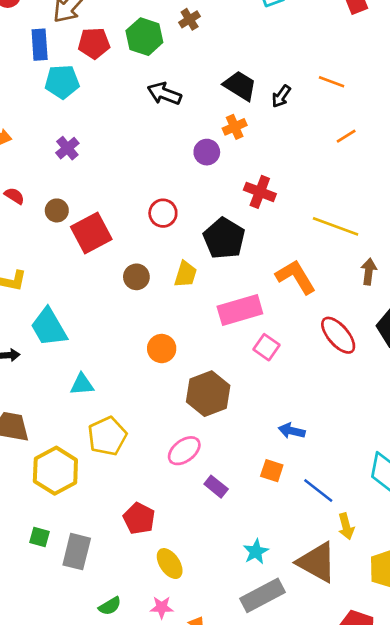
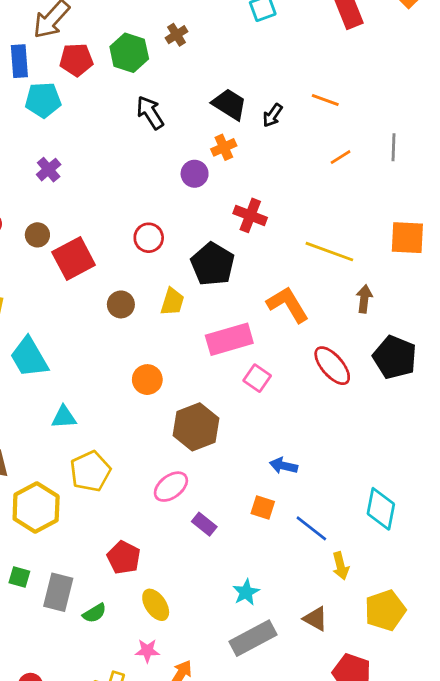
black arrow: (164, 94) -> (150, 113), turned 36
brown triangle: (317, 562) -> (316, 619), moved, size x0.6
green semicircle: (110, 606) -> (94, 613), moved

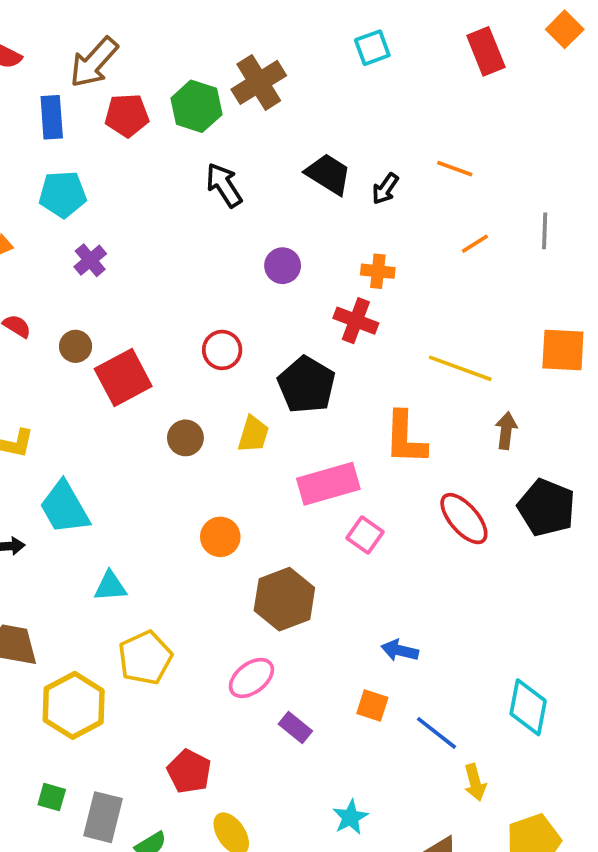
brown cross: (176, 35) -> (259, 82), size x1.8
cyan pentagon: (43, 100) -> (63, 194), moved
orange cross: (224, 147) -> (378, 271), moved, turned 30
orange L-shape: (288, 304) -> (405, 438), turned -147

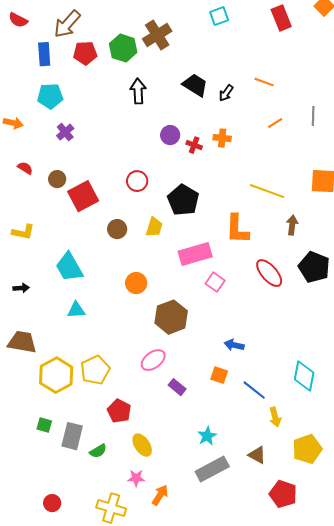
black arrow: (224, 185) -> (138, 91), turned 30
red cross: (356, 321) -> (194, 145), moved, size x0.7
cyan trapezoid: (65, 508) -> (69, 267), moved
yellow pentagon: (145, 658) -> (95, 370), moved

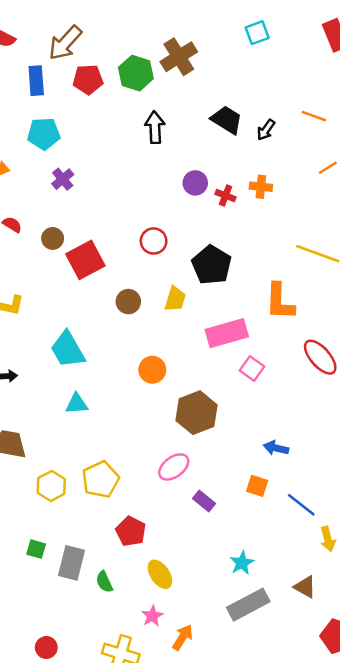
yellow hexagon: (56, 375) -> (51, 486), size x0.7
green semicircle: (98, 451) -> (104, 582), turned 96
pink star: (136, 478) -> (152, 616), turned -30

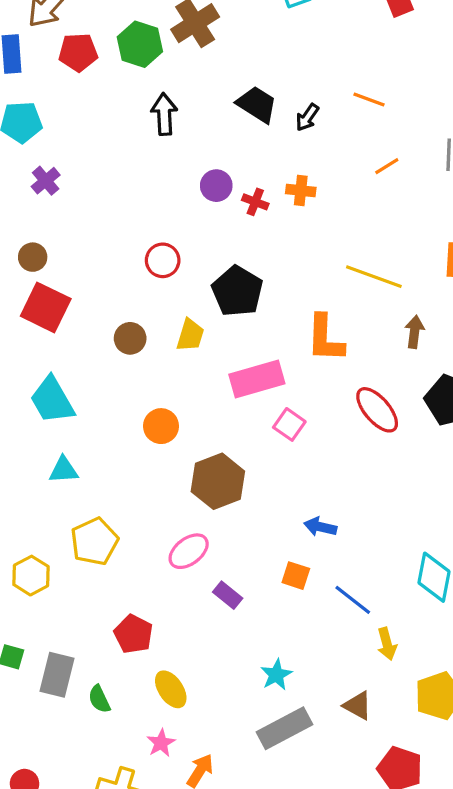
red square: (85, 260) -> (46, 307), moved, turned -36
yellow pentagon: (101, 480) -> (94, 541), moved

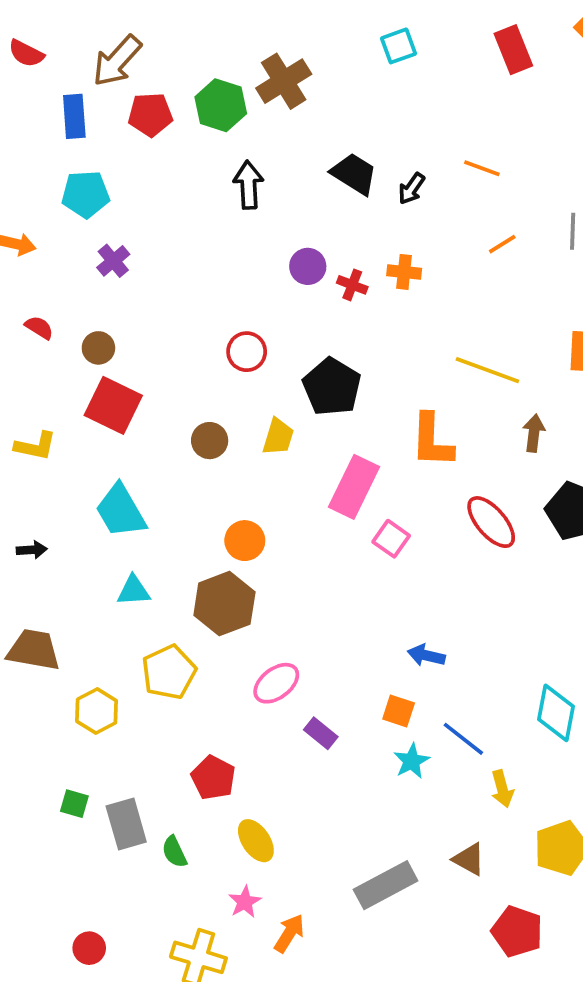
pink rectangle: (257, 379) -> (354, 487), turned -48
brown hexagon: (218, 481) -> (224, 604), moved
gray rectangle: (57, 675) -> (126, 824), turned -30
cyan star: (276, 675) -> (412, 761), moved

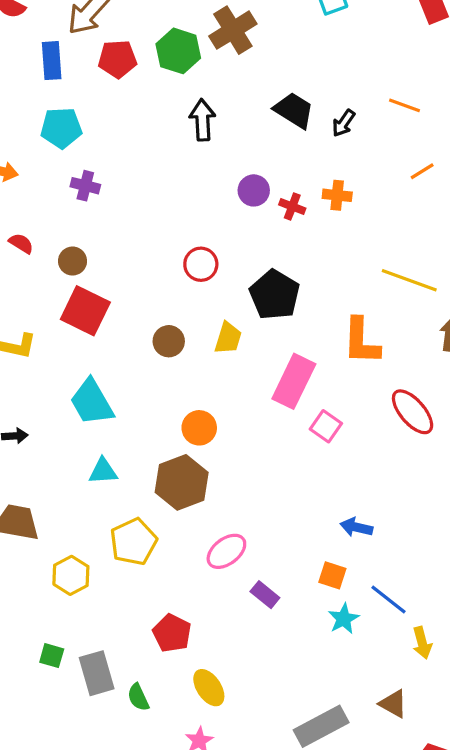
purple cross: (113, 261) -> (85, 186), turned -36

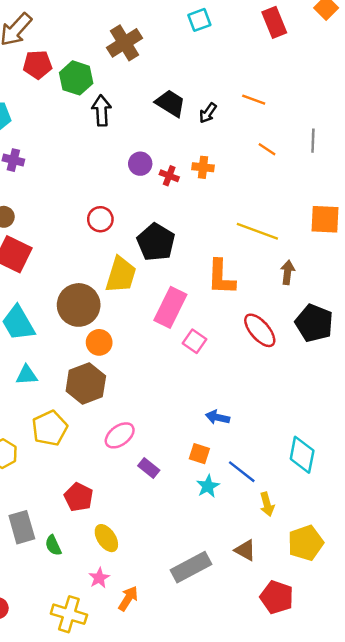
green hexagon: (178, 51) -> (76, 78), moved
orange line: (422, 171) -> (267, 149), turned 66
yellow trapezoid: (228, 338) -> (121, 275), size x1.5
brown circle: (169, 341) -> (79, 305), moved, size x1.8

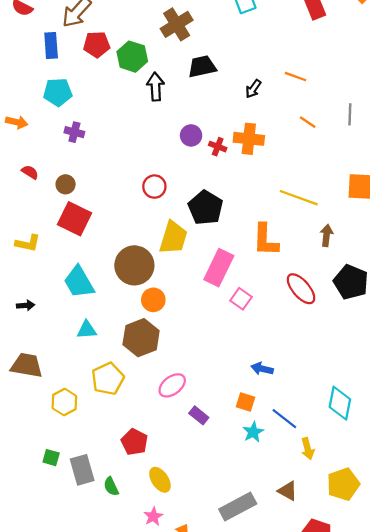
black trapezoid: (170, 103) -> (202, 67), moved, turned -44
orange cross: (203, 167) -> (249, 139), size x1.5

